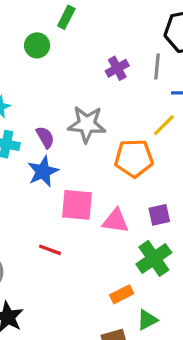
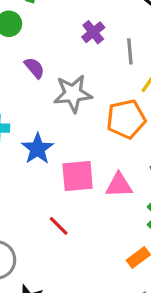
gray line: (157, 66) -> (130, 51), moved
purple semicircle: (45, 137) -> (34, 68), moved
red line: (50, 250) -> (59, 226), turned 35

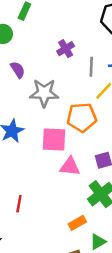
pink square: (78, 176) -> (54, 139), moved
red line: (59, 226) -> (19, 204), moved, turned 48

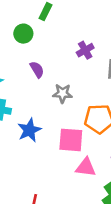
gray star: (44, 93) -> (62, 93), size x0.7

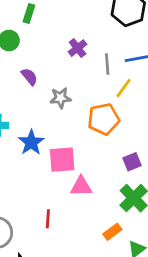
pink square: (71, 140) -> (62, 160), moved
pink triangle: (86, 167) -> (81, 186), moved

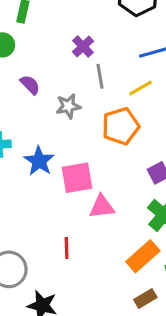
gray line: (107, 64) -> (100, 76), moved
yellow line: (123, 88) -> (141, 88), turned 30
orange rectangle: (112, 232) -> (143, 256), size x1.5

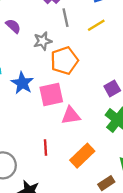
orange pentagon: (121, 126) -> (64, 61), moved
orange rectangle: (143, 256) -> (82, 156), moved

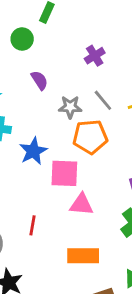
gray line: (66, 18) -> (103, 100), moved, turned -42
red line: (46, 148) -> (32, 225), moved
orange rectangle: (82, 156) -> (83, 256), turned 30

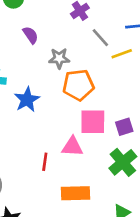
gray line: (103, 100) -> (100, 38), moved
pink square: (64, 173) -> (93, 122), moved
red line: (32, 225) -> (45, 162), moved

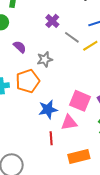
orange pentagon: (78, 85) -> (28, 81), moved
blue star: (27, 100) -> (48, 109), moved, turned 30
pink square: (93, 122) -> (80, 101), turned 35

